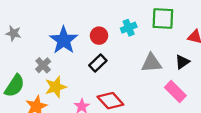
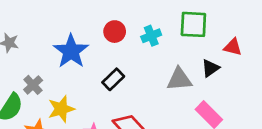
red circle: (99, 36) -> (115, 32), moved
black triangle: (182, 62) -> (210, 68), moved
gray cross: (43, 65) -> (33, 85), moved

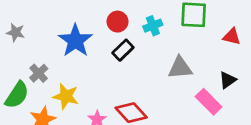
black triangle: (210, 68) -> (228, 80), moved
black rectangle: (113, 79) -> (123, 50), moved
yellow star: (61, 109) -> (66, 96), turned 30

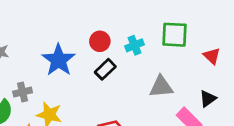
red triangle: (232, 37) -> (212, 56), turned 30
gray cross: (39, 73) -> (23, 92), turned 30

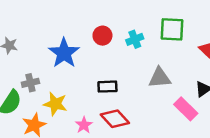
black rectangle: (105, 69) -> (107, 87), moved, turned 42

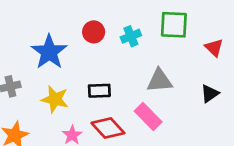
yellow star: (55, 104) -> (55, 99), moved
pink rectangle: (186, 109) -> (148, 117), moved

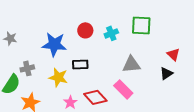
red triangle: (214, 48) -> (173, 54), moved
blue star: (49, 52) -> (54, 44), turned -30
black rectangle: (99, 91) -> (80, 64), moved

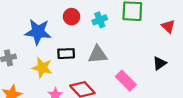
red triangle: (173, 54) -> (168, 26), moved
gray triangle: (131, 64) -> (98, 55), moved
pink rectangle: (123, 89) -> (126, 81), moved

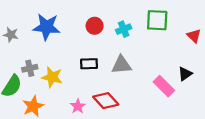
blue star: (38, 32) -> (47, 27), moved
yellow star: (42, 68) -> (52, 77), moved
pink rectangle: (126, 81) -> (164, 86), moved

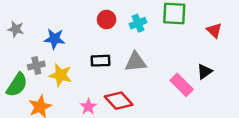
blue star: (47, 27) -> (54, 39), moved, size x0.7

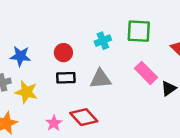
red circle: (107, 20) -> (63, 53), moved
pink rectangle: (182, 85) -> (146, 73), moved

